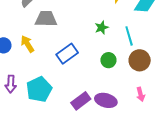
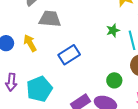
green star: (102, 28) -> (113, 30), moved
green circle: (108, 60) -> (114, 80), moved

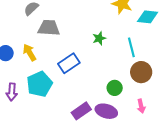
green star: (113, 30) -> (99, 38), moved
cyan pentagon: (39, 89) -> (39, 84), moved

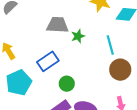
gray trapezoid: (49, 28) -> (57, 25), moved
green circle: (115, 88) -> (67, 84), moved

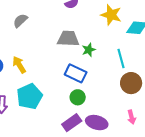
blue rectangle: (48, 61) -> (76, 73), moved, turned 60

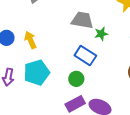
green circle: (78, 97) -> (76, 79), moved

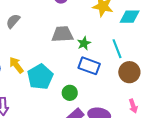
blue rectangle: (85, 56) -> (89, 66), moved
cyan pentagon: (37, 73) -> (40, 77), moved

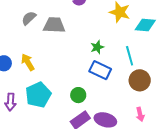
gray trapezoid: (62, 34) -> (54, 25), moved
cyan pentagon: (40, 77) -> (38, 95), moved

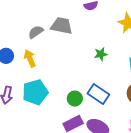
gray semicircle: (29, 18) -> (36, 32), moved
blue rectangle: (100, 70) -> (98, 94), moved

